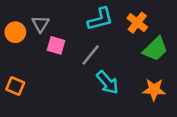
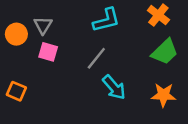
orange cross: (137, 23) -> (158, 15), moved
pink square: (56, 45) -> (48, 52), moved

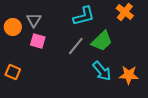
green trapezoid: (165, 52) -> (102, 41), moved
cyan arrow: (114, 87) -> (102, 71), moved

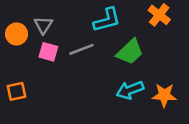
gray line: (76, 46) -> (81, 49), moved, turned 30
cyan arrow: (102, 71) -> (130, 90), turned 110
orange square: (13, 72) -> (17, 91), turned -35

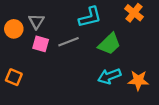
orange square: (17, 91) -> (14, 77), turned 35

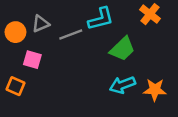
gray triangle: (36, 21) -> (41, 24), turned 35
gray line: (69, 42) -> (71, 34), moved
pink square: (41, 44) -> (32, 60), moved

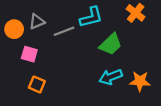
orange square: (15, 86) -> (37, 84), moved

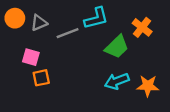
orange cross: (136, 13) -> (142, 27), moved
orange circle: (14, 29) -> (15, 18), moved
orange square: (37, 84) -> (41, 78), moved, turned -35

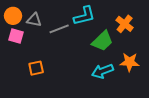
gray triangle: (39, 23) -> (34, 20), turned 35
pink square: (31, 57) -> (16, 36), moved
orange star: (148, 86) -> (130, 62), moved

